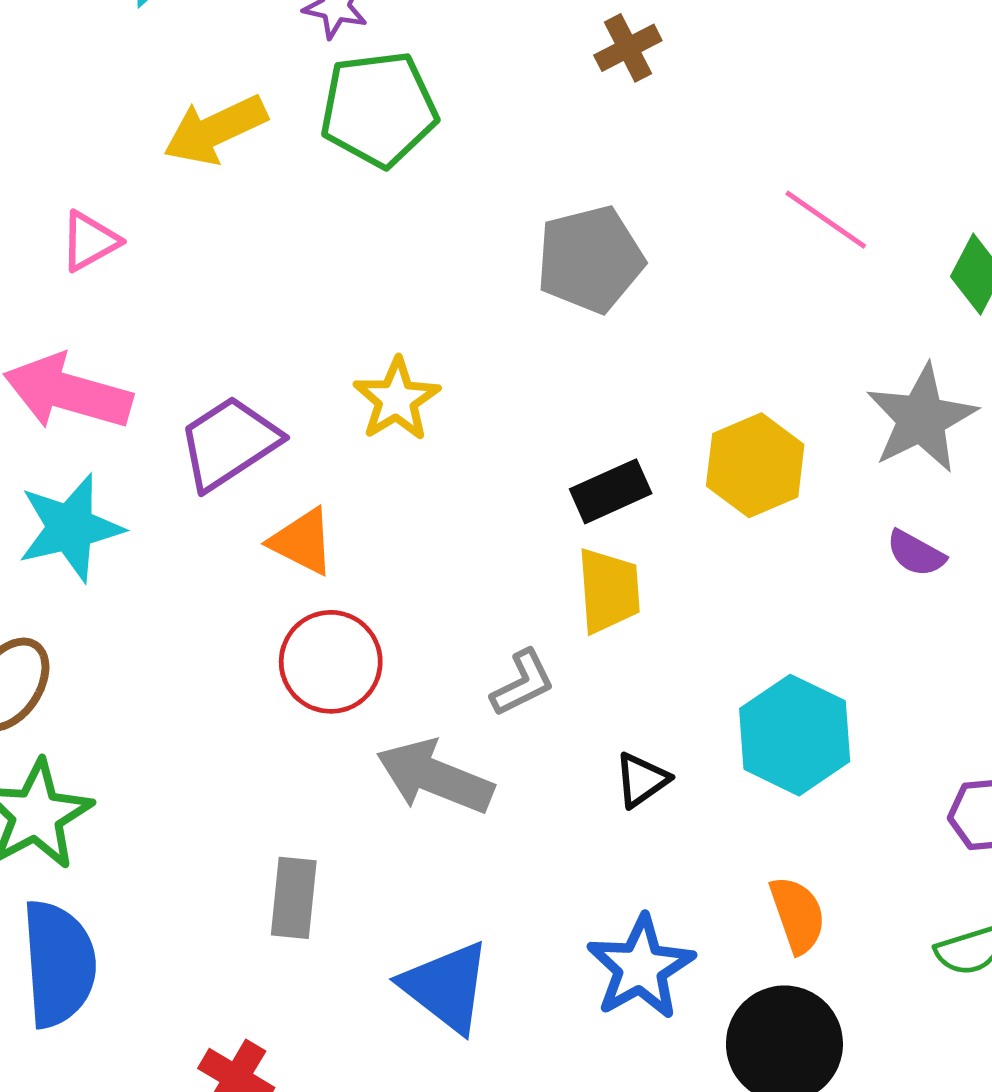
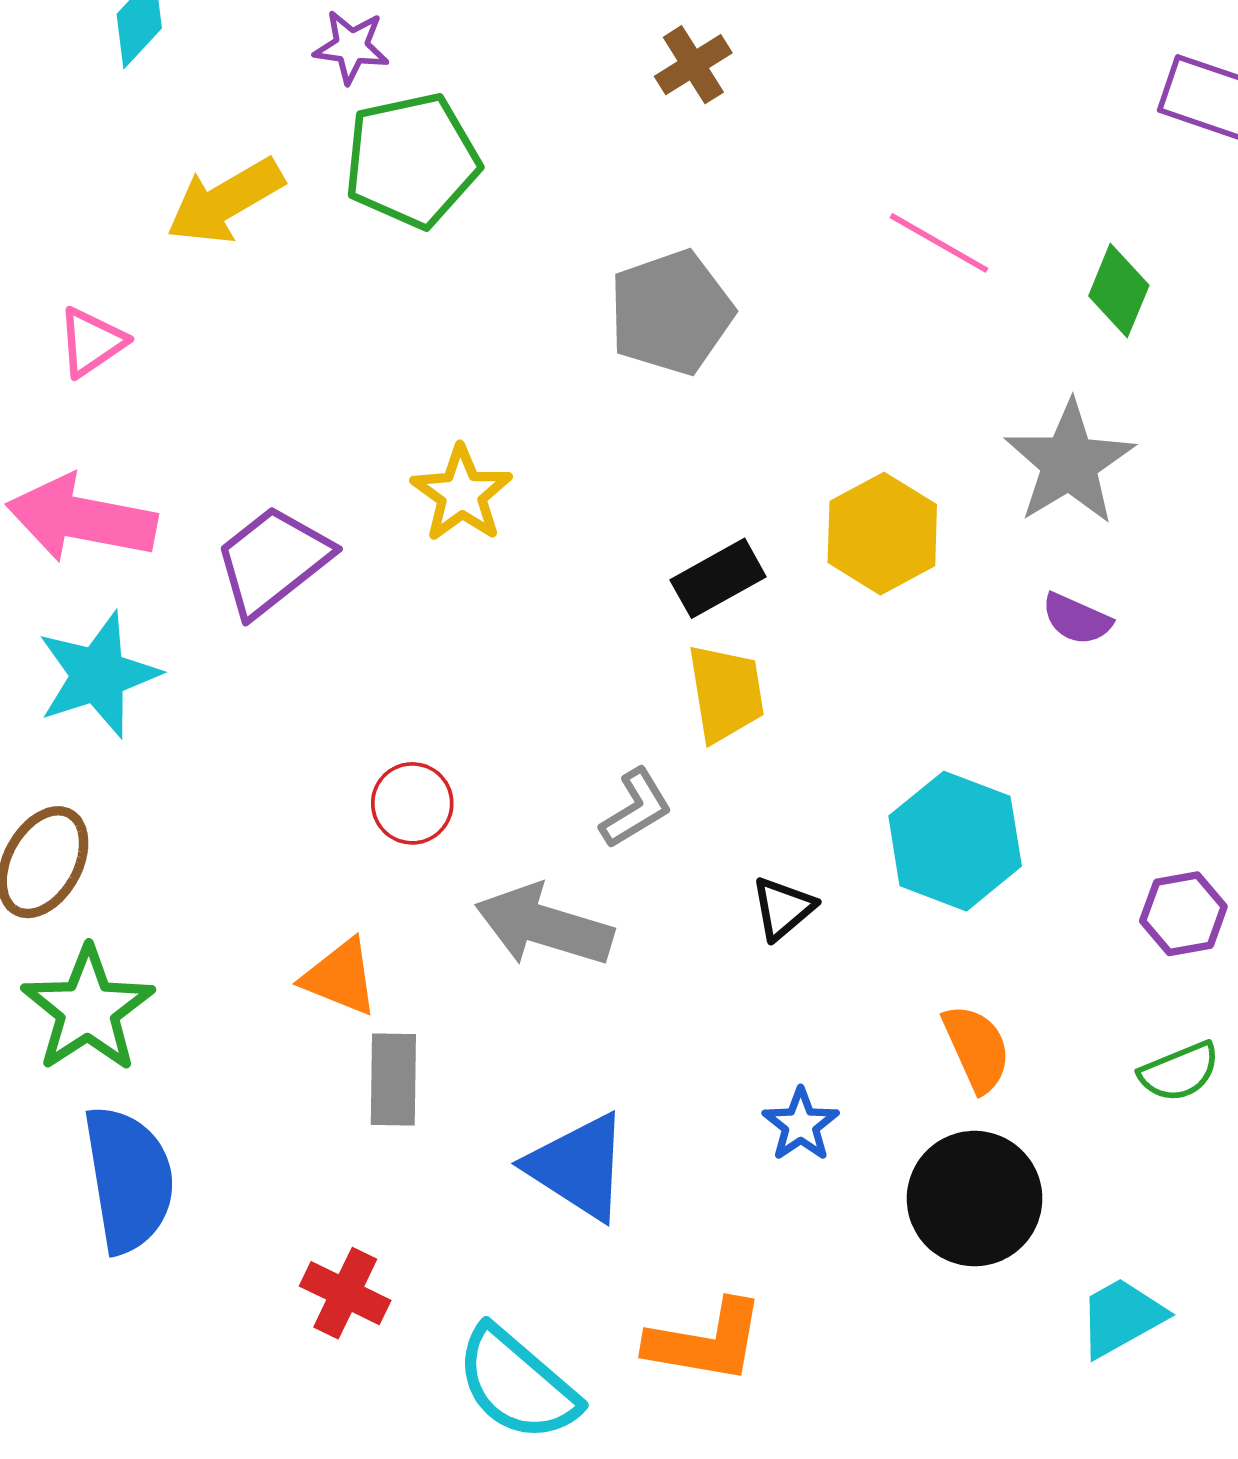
orange triangle: (302, 542) -> (340, 977), moved
red circle: (331, 662) -> (412, 803), size x0.7
blue star: (641, 967) -> (801, 1125), size x0.6

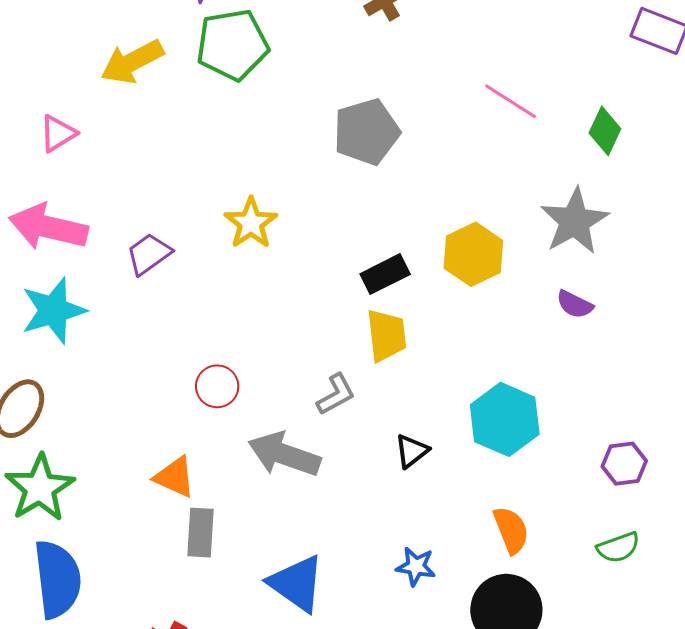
purple trapezoid: (273, 561) -> (149, 254), size x0.7
blue star: (801, 1125) -> (416, 566), turned -30

